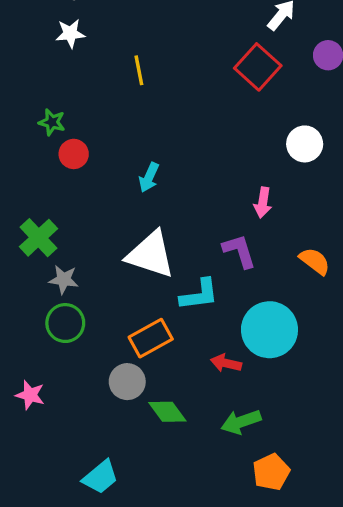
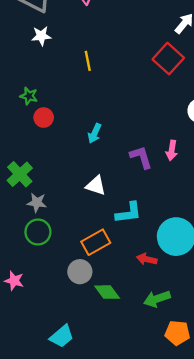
purple L-shape: (239, 251) -> (141, 157), moved
white triangle: (151, 254) -> (96, 186), size x0.6
orange pentagon: (271, 472) -> (177, 333), turned 30

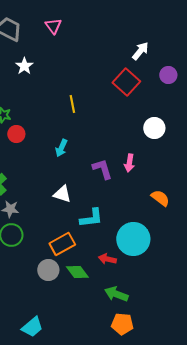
white star: (41, 36) -> (24, 66), moved, turned -30
yellow line: (88, 61) -> (72, 104), moved
green diamond: (107, 292) -> (77, 272), moved
green arrow: (157, 299) -> (116, 294), turned 40
orange pentagon: (177, 333) -> (122, 324), moved

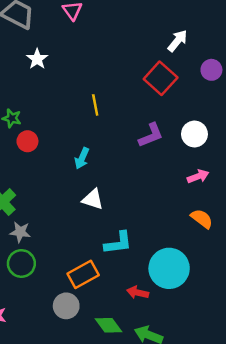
pink arrow: (129, 163) -> (198, 176), moved, turned -120
purple L-shape: (102, 169) -> (151, 135), moved, turned 85
white triangle: (62, 194) -> (93, 199), moved
green diamond: (77, 272) -> (109, 325), moved

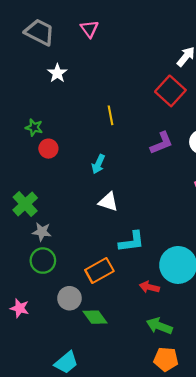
gray circle: (66, 306) -> (69, 298), moved
green diamond: (109, 325) -> (95, 317), moved

